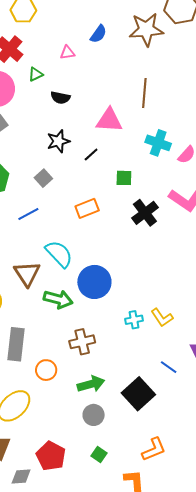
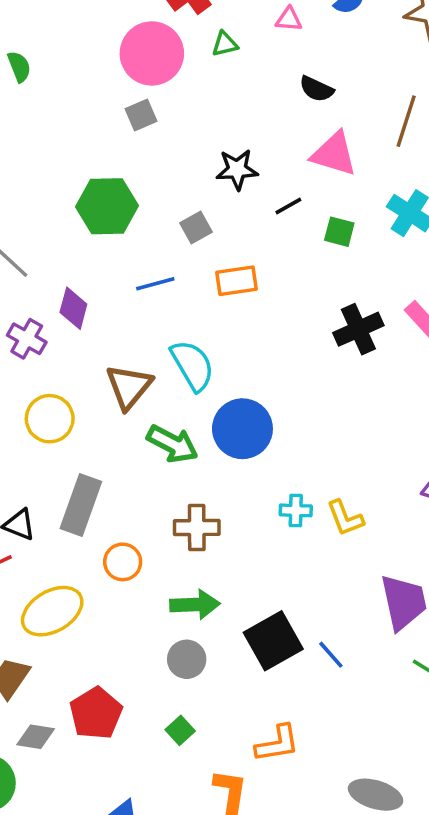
black semicircle: (60, 98) -> (317, 89), moved
green square: (124, 178) -> (339, 232), moved
orange rectangle: (87, 208) -> (237, 281), moved
blue line: (169, 367) -> (331, 655), moved

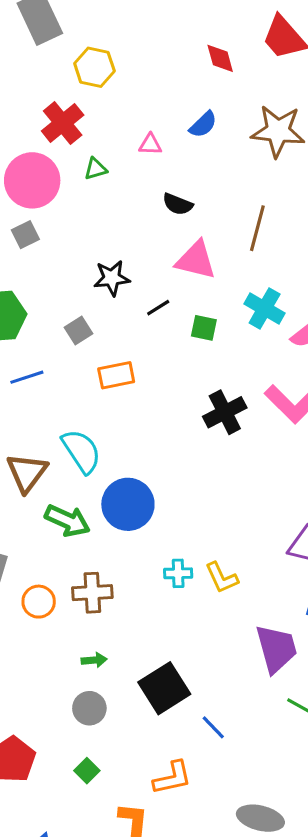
blue line: (155, 284) -> (27, 377), moved
orange circle: (123, 562) -> (39, 602), moved
green arrow: (195, 605) -> (94, 660), size x0.6
blue line: (331, 655) -> (213, 727), moved

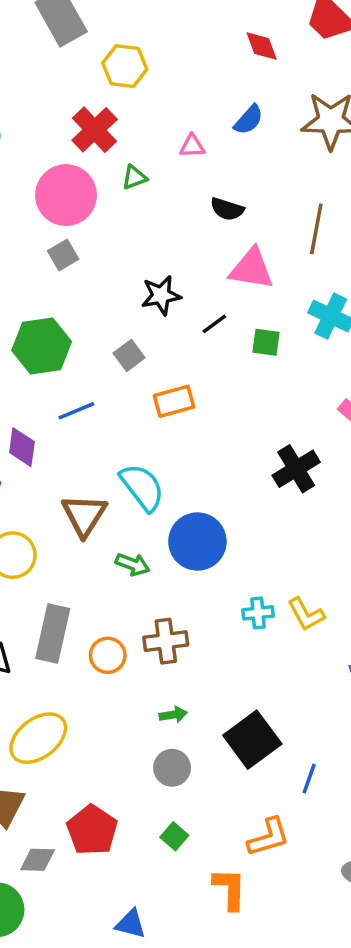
black cross: (225, 412) -> (296, 469), moved
green arrow: (67, 521) -> (133, 564), size x0.7
blue line: (213, 727) -> (309, 779), turned 68

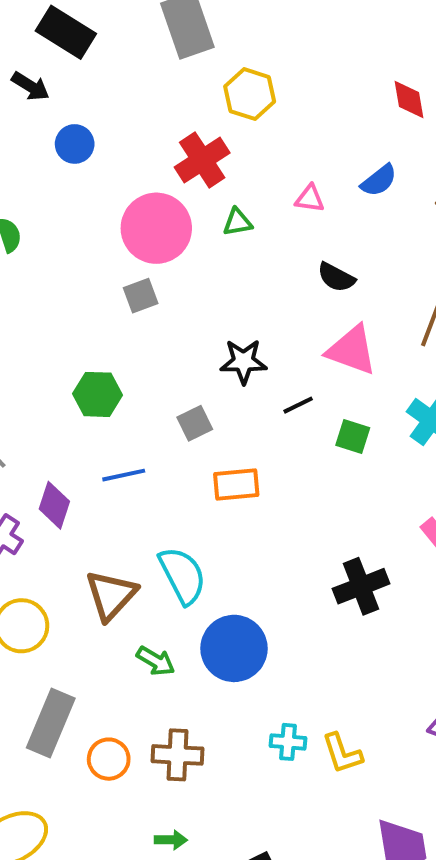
green hexagon: (42, 346) -> (98, 394), size x0.7

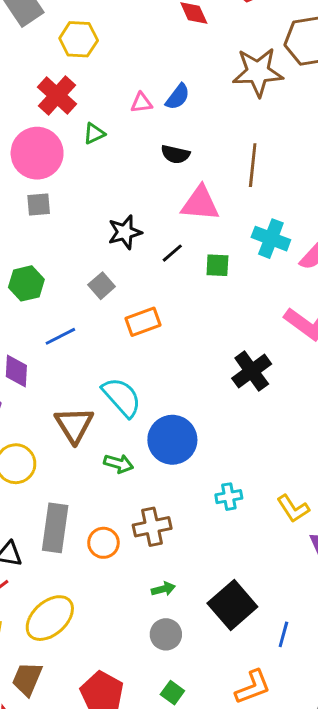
blue semicircle: (379, 181) -> (178, 97), moved
gray square: (141, 296) -> (39, 204), turned 30
yellow L-shape: (342, 753) -> (293, 509), moved

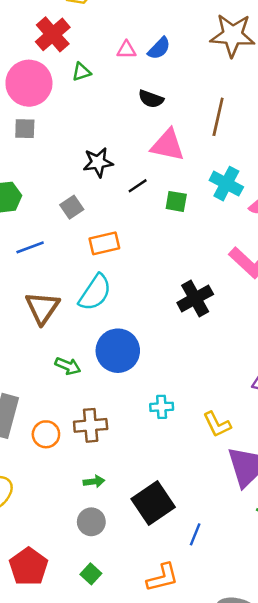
cyan semicircle: (122, 397) -> (95, 293), moved, turned 69
brown triangle: (74, 425) -> (42, 308), moved

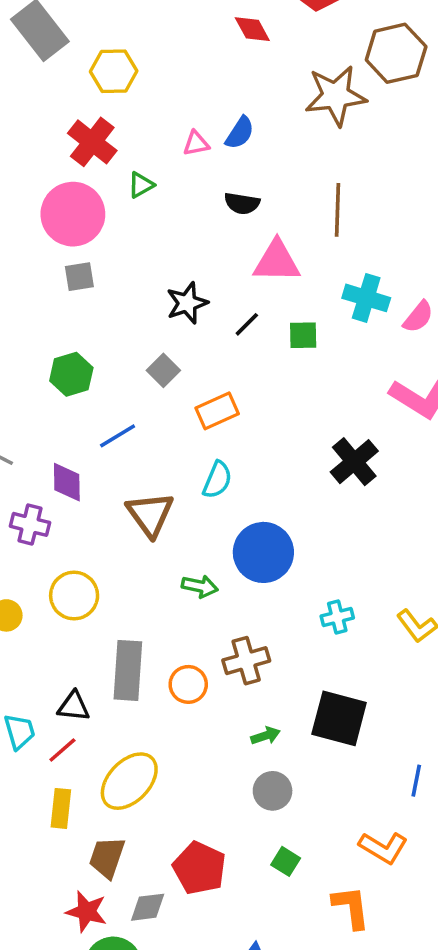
cyan semicircle: (95, 293) -> (217, 480), size x0.7
black square: (153, 503) -> (339, 718), moved, turned -30
orange L-shape: (162, 578) -> (383, 848), turned 56

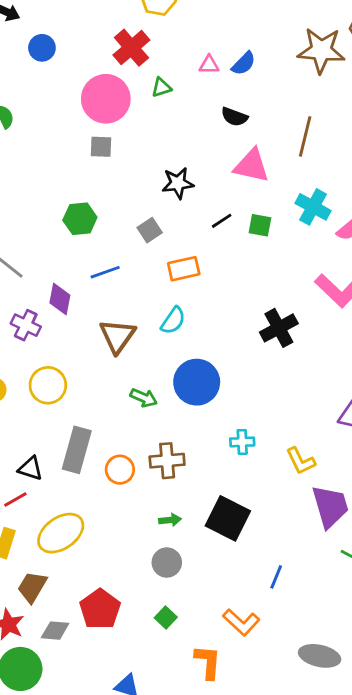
black line: (247, 324) -> (222, 221), moved

